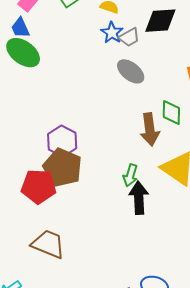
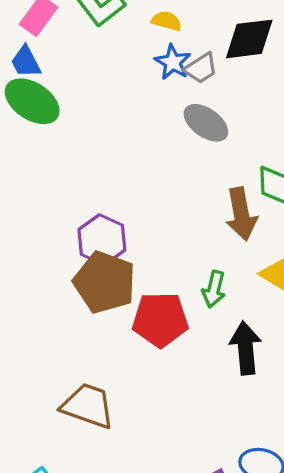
red pentagon: (39, 186) -> (160, 320), moved
black arrow: (139, 198) -> (245, 348), moved

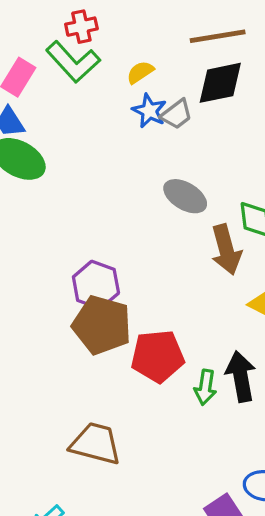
yellow semicircle: (167, 21) -> (140, 72), turned -44
gray ellipse: (206, 123) -> (185, 196), moved
green arrow: (214, 289) -> (205, 387), moved

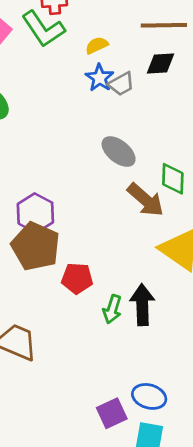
black diamond: (220, 83) -> (161, 63), size x0.7
brown arrow: (226, 250) -> (146, 200), turned -42
red pentagon: (158, 356) -> (77, 278), size x0.7

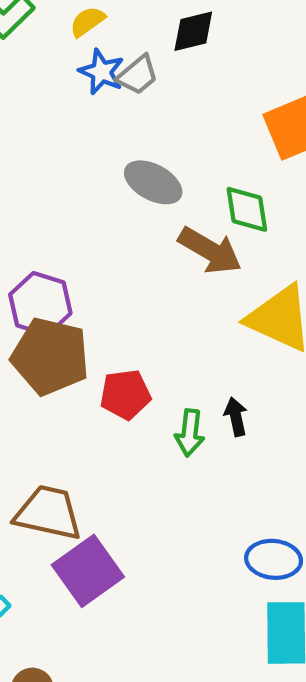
black arrow: (142, 305) -> (236, 417), size x0.6
purple square: (112, 413) -> (88, 571), moved, size x1.4

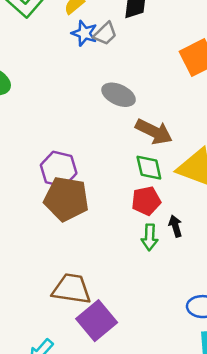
green diamond: (247, 209) -> (149, 168), moved
red pentagon: (125, 394) -> (146, 201), moved

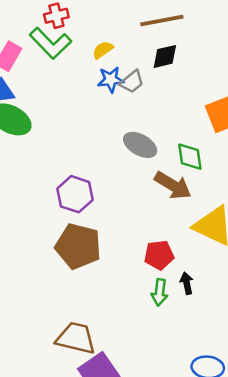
blue star: (84, 33) -> (111, 80), turned -30
green diamond: (149, 168) -> (190, 157), moved
purple hexagon: (59, 169) -> (75, 194), moved

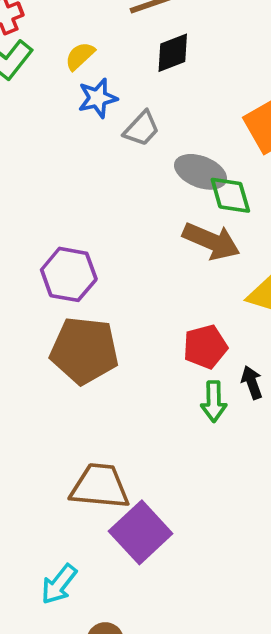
gray trapezoid: (132, 82) -> (142, 129), moved
gray ellipse: (140, 145) -> (201, 172), moved

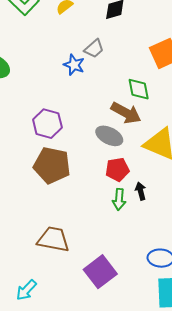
blue star: (98, 98) -> (74, 65), moved, turned 30
gray ellipse: (201, 172) -> (109, 136), moved
purple square: (141, 532) -> (100, 272), moved

